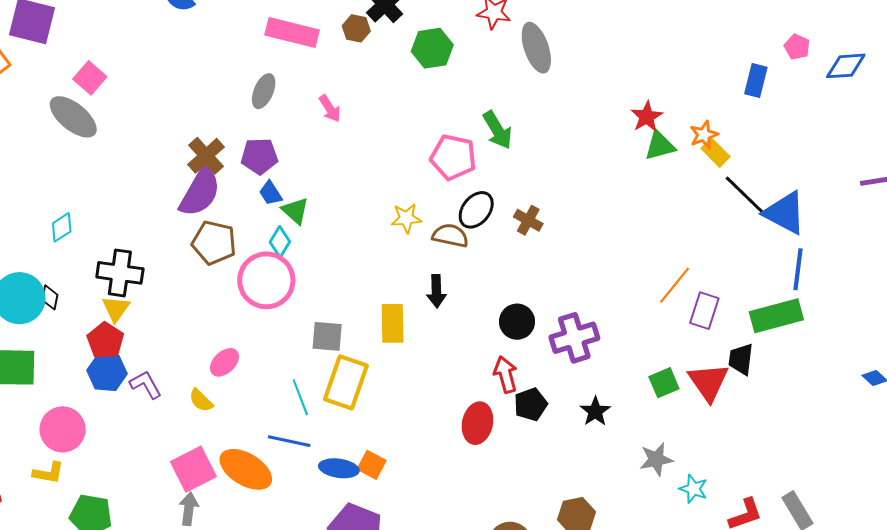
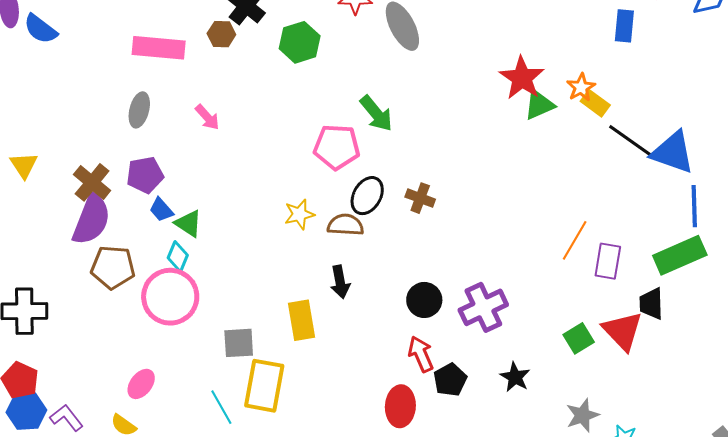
red star: (647, 117) -> (522, 78), size x1.4
yellow triangle: (116, 309) -> (24, 165), moved

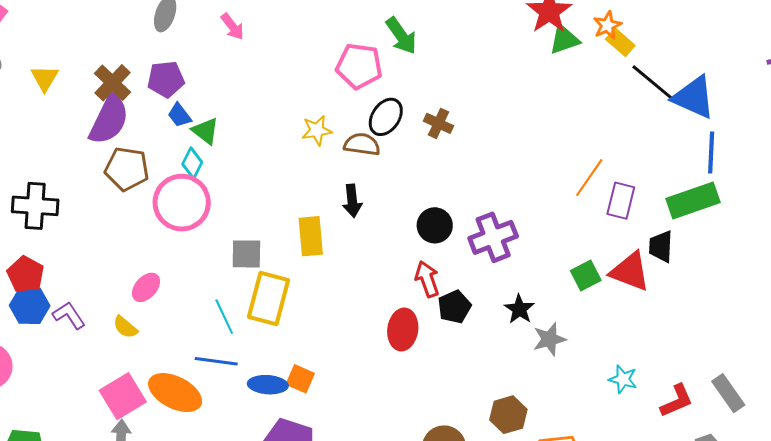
yellow triangle: (24, 165) -> (45, 78), moved
red triangle: (623, 331) -> (630, 271), turned -30
gray star: (582, 415) -> (549, 339), moved

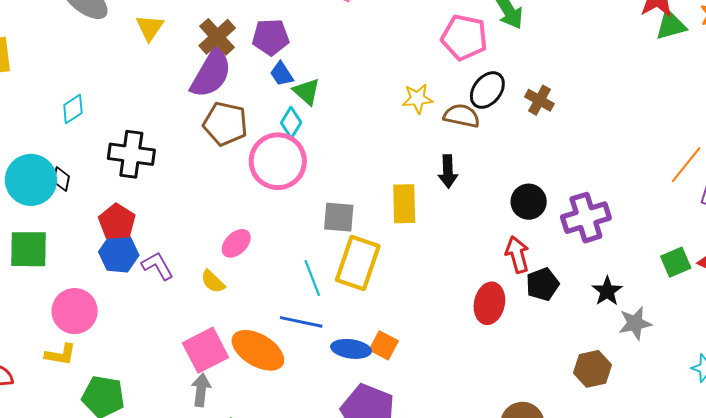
brown hexagon: (508, 415) -> (592, 369), moved

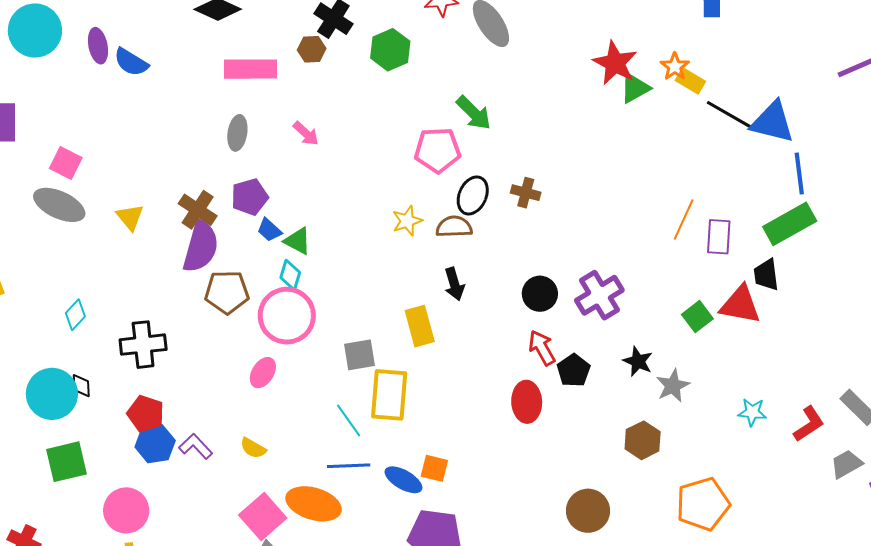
pink ellipse: (236, 243) -> (263, 373), moved
blue ellipse: (351, 349) -> (403, 480), turned 36

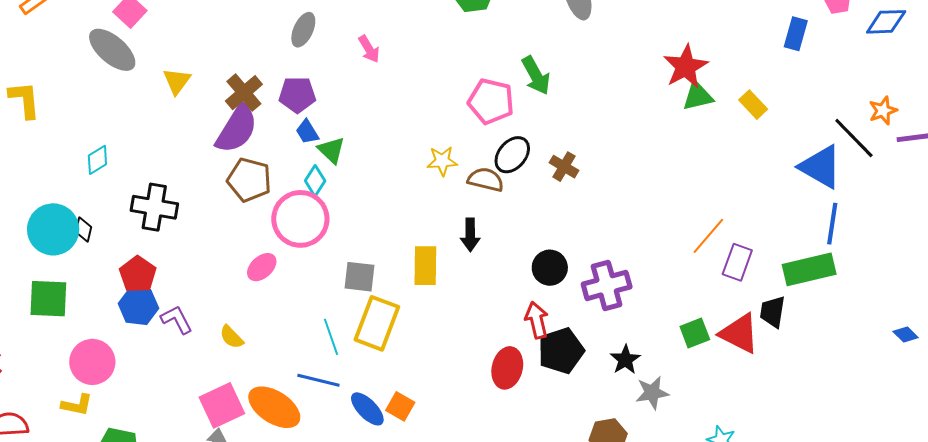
orange star: (675, 67) -> (883, 111), moved
black line: (729, 115) -> (854, 138), moved
black pentagon: (574, 370) -> (561, 351), size x1.4

